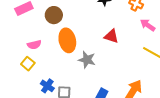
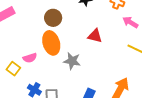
brown circle: (54, 15) -> (53, 18), moved
pink semicircle: (34, 45) -> (30, 58), moved

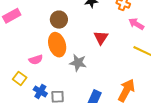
red triangle: (95, 36) -> (101, 38), turned 49
yellow square: (13, 69) -> (20, 78), moved

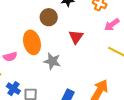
brown circle: (59, 20) -> (49, 17), moved
pink arrow: (136, 24) -> (112, 25), turned -70

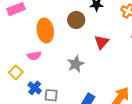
orange ellipse: (32, 42) -> (45, 30), moved
gray star: (52, 61) -> (76, 64), turned 30

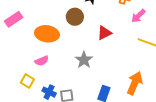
orange ellipse: (45, 30) -> (47, 34), turned -60
red triangle: (102, 42) -> (104, 33), turned 35

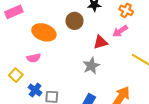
pink arrow: (138, 16) -> (120, 31), moved
gray star: (84, 60) -> (91, 66), moved

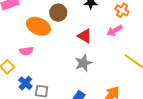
brown circle: (75, 21) -> (58, 13), moved
red triangle: (100, 42) -> (85, 36), moved, turned 42

